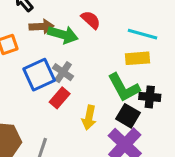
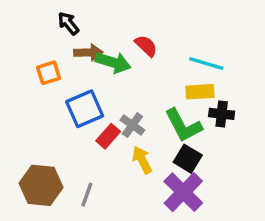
gray cross: (63, 72) -> (132, 125), moved
black cross: (150, 97) -> (222, 114), moved
yellow arrow: (89, 118) -> (142, 160), turned 140

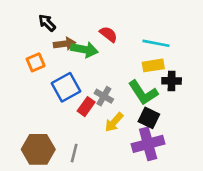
yellow arrow: (142, 160) -> (114, 122), turned -105
purple cross: (183, 192) -> (148, 144), turned 36

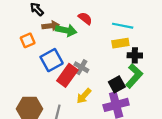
green L-shape: (143, 93) -> (134, 76), moved, turned -105
red rectangle: (86, 107) -> (67, 75), size x1.5
black square: (149, 118) -> (117, 84), turned 35
yellow arrow: (114, 122) -> (84, 96), moved

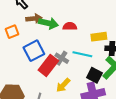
red semicircle: (85, 18) -> (70, 26), moved, turned -40
cyan line: (123, 26) -> (82, 54), moved
black square: (117, 84) -> (94, 75), turned -35

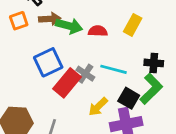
orange square: (12, 32) -> (19, 21), moved
yellow rectangle: (99, 37) -> (133, 25), moved, turned -56
yellow arrow: (63, 85) -> (98, 107), moved

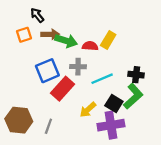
yellow rectangle: (133, 25) -> (108, 40), moved
cyan line: (114, 69) -> (102, 79), turned -40
gray cross: (85, 74) -> (78, 67), moved, turned -35

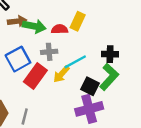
yellow arrow: (88, 110) -> (61, 74), moved

